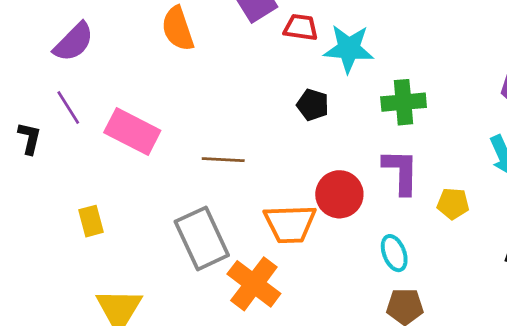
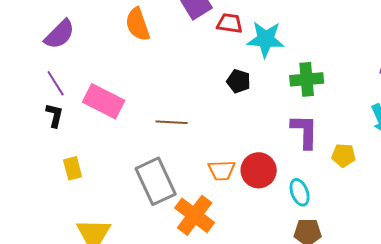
black L-shape: (29, 138) -> (55, 115), moved
red circle: (339, 194) -> (259, 170), moved
orange trapezoid: (290, 224) -> (222, 170), size x0.7

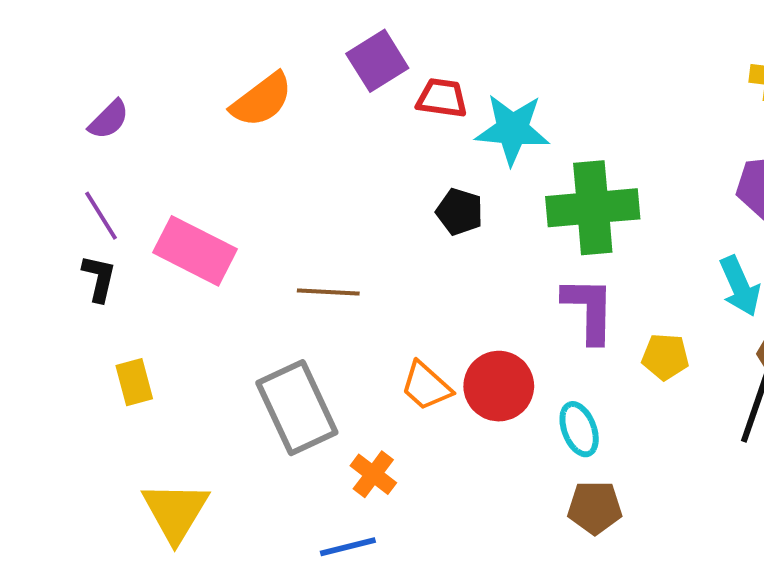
orange semicircle: (138, 24) -> (262, 100), turned -108
purple semicircle: (60, 34) -> (109, 120), size x0.7
green cross: (307, 79) -> (593, 208), size x1.4
orange trapezoid: (222, 170) -> (426, 386), turned 44
orange cross: (195, 215) -> (373, 474), size x0.6

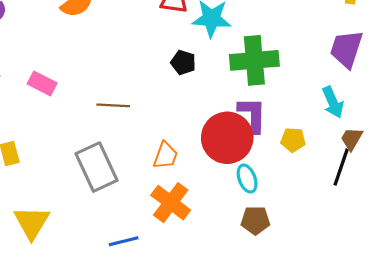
pink rectangle: (195, 251) -> (42, 83), size x0.7
orange trapezoid: (426, 386) -> (165, 156), turned -112
red circle: (499, 386) -> (227, 138), moved, size x1.4
orange cross: (373, 474) -> (171, 203), moved, size x1.6

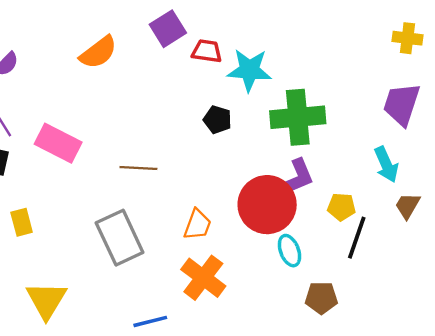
pink rectangle: (42, 83) -> (58, 143), size x1.4
purple L-shape: (252, 115) -> (295, 179), turned 66
black line: (341, 167) -> (357, 238), moved
brown pentagon: (255, 220) -> (321, 298), moved

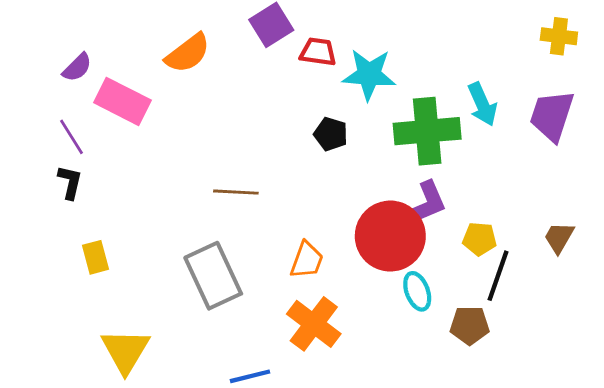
pink rectangle: (58, 143) -> (122, 101), moved
cyan arrow: (386, 164) -> (482, 104), moved
brown pentagon: (321, 298) -> (470, 325), moved

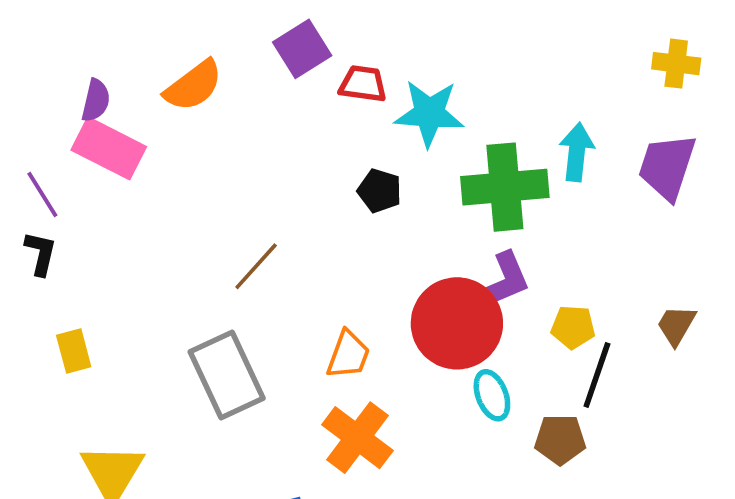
purple semicircle: (77, 67) -> (96, 100), moved, turned -32
cyan arrow: (482, 104) -> (577, 152), turned -150
brown line: (236, 192) -> (256, 266), turned -51

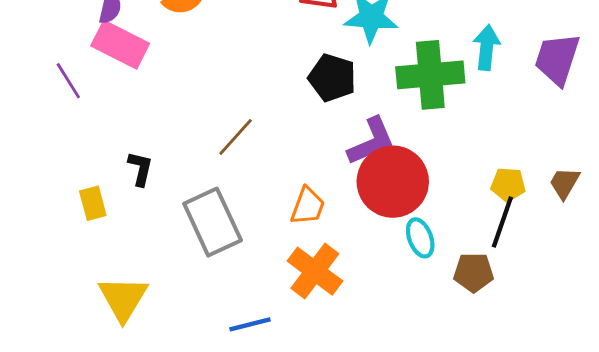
black pentagon: (380, 191) -> (332, 78), size x1.4
black L-shape: (41, 253) -> (140, 169), moved
purple L-shape: (501, 283) -> (371, 141), moved
yellow pentagon: (573, 327) -> (508, 185), moved

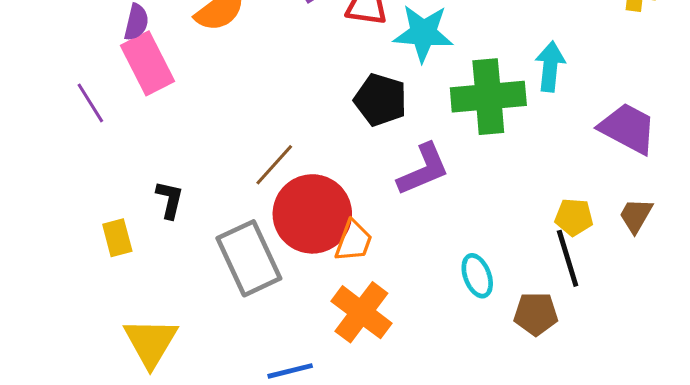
pink rectangle: (120, 45) -> (147, 63), turned 36
purple trapezoid: (557, 59) -> (628, 128), moved, turned 100
red circle: (393, 182) -> (312, 214), moved
black line: (502, 222) -> (568, 258), turned -36

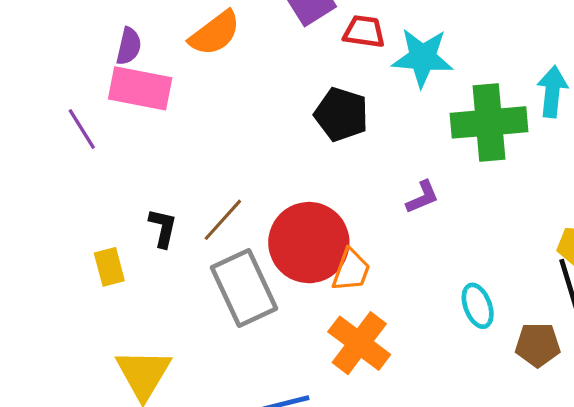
pink rectangle: (147, 63) -> (140, 88), turned -52
black pentagon: (380, 100) -> (341, 114), moved
brown line: (274, 165) -> (223, 220), moved
purple L-shape: (423, 170) -> (422, 197), size x0.6

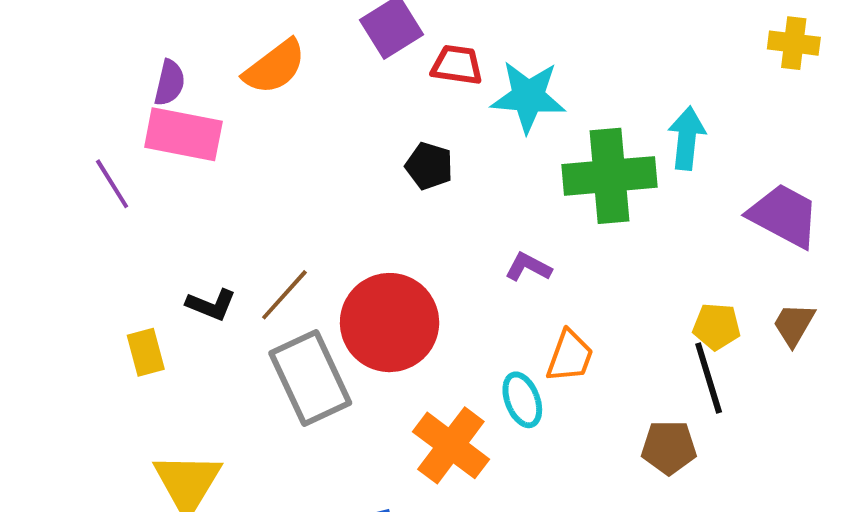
black pentagon: (341, 114) -> (429, 166), size x0.7
purple L-shape: (422, 197) -> (528, 267), turned -129
black L-shape: (163, 228) -> (211, 305), turned 99
orange trapezoid: (351, 270) -> (570, 356), moved
cyan ellipse: (478, 306) -> (522, 400), moved

